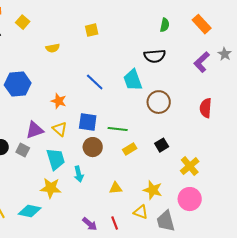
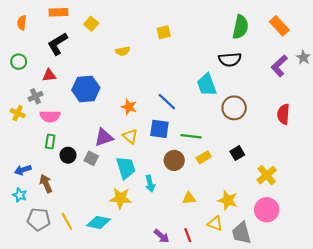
green semicircle: (165, 25) -> (240, 27), size x1.6
blue line: (95, 82) -> (167, 102), moved
brown circle: (93, 147) -> (174, 160), moved

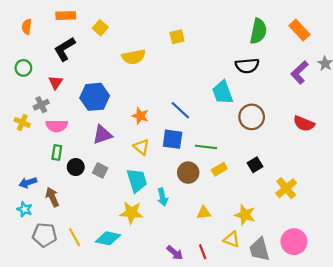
yellow semicircle: (123, 51) -> (134, 57), size x1.5
red triangle: (49, 75) -> (56, 82), turned -48
red semicircle: (283, 114) -> (304, 124), turned -72
purple triangle: (104, 137) -> (102, 135), moved
pink circle: (267, 210) -> (294, 242), moved

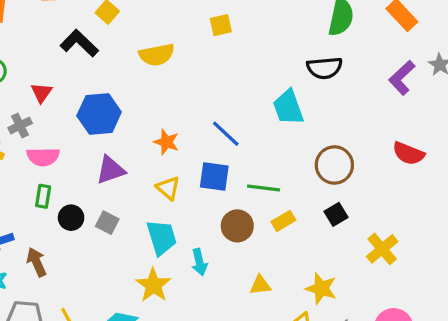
black L-shape: (65, 49) -> (79, 43), moved, turned 75
brown circle: (252, 117) -> (334, 165), moved
yellow star: (131, 213) -> (153, 285), turned 30

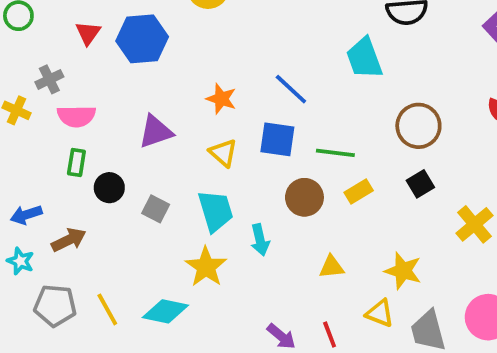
red triangle: (41, 93) -> (88, 33), moved
blue hexagon: (99, 114) -> (142, 39), moved
gray square: (107, 223) -> (156, 209), moved
brown arrow: (37, 262) -> (69, 240), turned 88

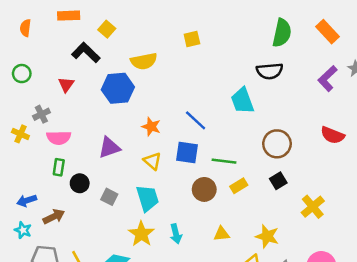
blue hexagon: (142, 39) -> (118, 88), moved
cyan arrow: (260, 240) -> (176, 234), moved

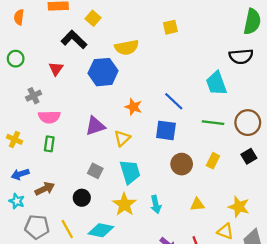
yellow cross: (20, 134) -> (14, 139), moved
yellow triangle: (152, 161) -> (122, 138), moved, turned 36
green line: (224, 161) -> (213, 123), moved
black circle: (80, 183) -> (82, 198), moved
yellow rectangle: (239, 186) -> (213, 161), turned -32

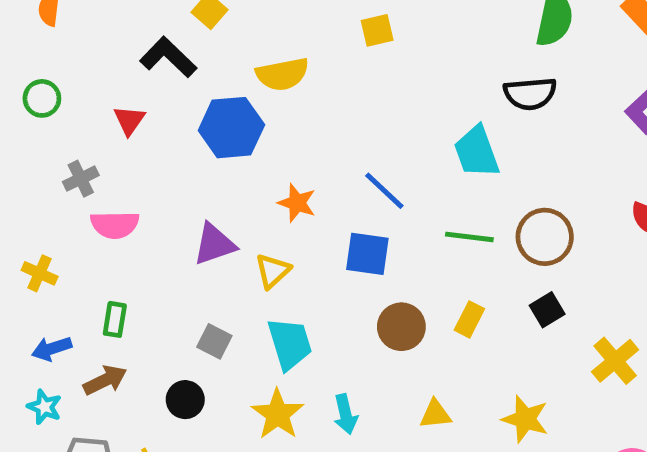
green rectangle: (49, 144) -> (115, 319), moved

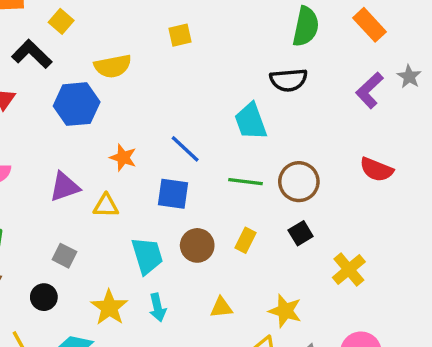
yellow triangle: (273, 271) -> (106, 206), turned 44
cyan trapezoid: (290, 344) -> (147, 256), moved

